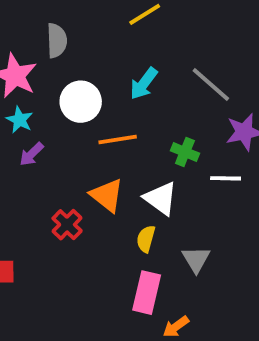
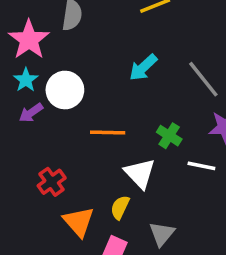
white circle: (81, 102) -> (65, 90), moved
orange line: (118, 139) -> (108, 133), moved
orange triangle: (107, 195) -> (79, 222), moved

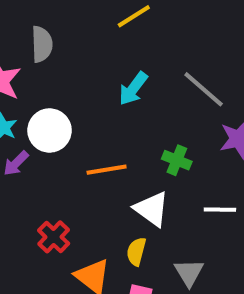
white line: (201, 166) -> (220, 210), moved

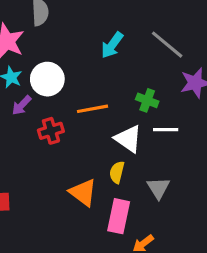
white line: (220, 210) -> (166, 130), moved
red cross: (54, 237) -> (51, 131), moved, turned 30

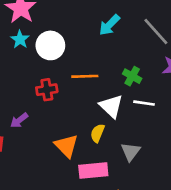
purple arrow: (22, 105) -> (19, 120), moved
pink rectangle: (119, 216) -> (93, 170), turned 64

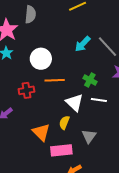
cyan arrow: (109, 25) -> (83, 44), moved
white circle: (50, 45) -> (41, 59), moved

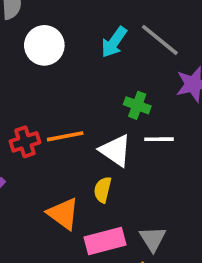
white circle: (41, 59) -> (44, 45), moved
orange line: (55, 80) -> (65, 136), moved
gray triangle: (89, 136) -> (153, 239), moved

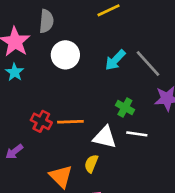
red cross: (25, 142) -> (41, 121), turned 36
white triangle: (115, 150) -> (105, 137), turned -30

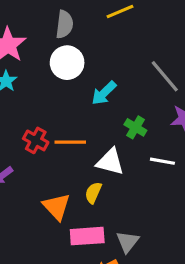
gray semicircle: (46, 21) -> (64, 24), moved
cyan arrow: (115, 60) -> (104, 93), moved
white line: (137, 134) -> (162, 161), moved

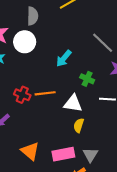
white circle: (67, 63) -> (25, 42), moved
yellow semicircle: (93, 193) -> (79, 125), moved
orange triangle: (57, 207) -> (30, 151), moved

